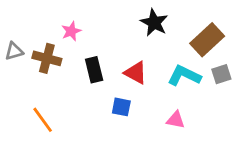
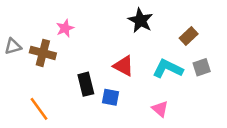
brown rectangle: (207, 40) -> (189, 36), size x0.6
black rectangle: (94, 70) -> (86, 84), moved
pink triangle: (176, 120) -> (160, 109), turned 30

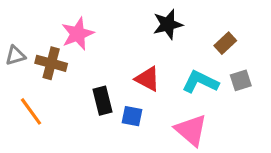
black star: (140, 20) -> (168, 24), turned 30
pink star: (65, 28) -> (78, 34), size x1.5
orange line: (39, 109) -> (31, 111), moved
pink triangle: (160, 109) -> (191, 130), size x1.6

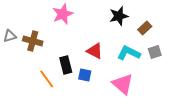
black star: (168, 24) -> (119, 16), moved
pink star: (78, 34) -> (63, 14), moved
orange line: (31, 111) -> (47, 79), moved

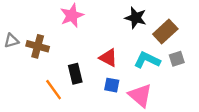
black star: (119, 16) -> (136, 18), turned 30
brown rectangle: (145, 28) -> (165, 31), size x1.5
blue square: (85, 75) -> (112, 85), moved

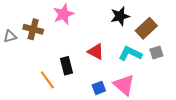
black star: (136, 18) -> (120, 16), turned -30
brown cross: (38, 46) -> (33, 29), moved
blue square: (112, 85) -> (99, 88), moved, turned -32

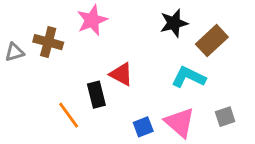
red triangle: (96, 52) -> (121, 74), moved
gray square: (156, 53) -> (225, 117), moved

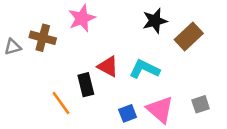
cyan L-shape: (189, 77) -> (144, 69), moved

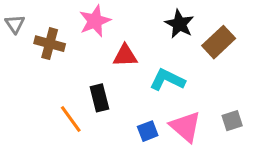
black star: (155, 21) -> (179, 24), turned -30
gray triangle: (13, 47) -> (15, 24), moved, turned -48
red triangle: (108, 66) -> (125, 56), moved, turned -30

